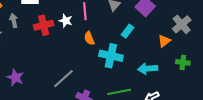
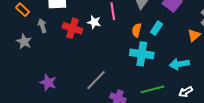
red cross: (44, 25) -> (72, 28), turned 36
orange semicircle: (89, 38) -> (137, 30), moved, turned 40

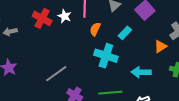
gray arrow: (42, 26) -> (10, 31), moved, turned -96
orange semicircle: (137, 30) -> (95, 29), moved

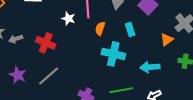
red cross: (42, 18) -> (46, 43), moved
cyan rectangle: (125, 33) -> (130, 29), turned -56
gray line: (56, 74) -> (49, 76), moved

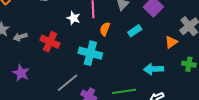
cyan rectangle: (130, 29) -> (135, 31), turned 72
cyan cross: (113, 54) -> (90, 53), moved
gray line: (49, 76) -> (68, 83), moved

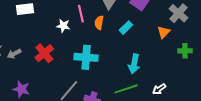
orange semicircle: (105, 29) -> (99, 23), moved
red cross: (50, 42) -> (44, 53), turned 36
cyan arrow: (154, 69) -> (134, 64), moved, turned -66

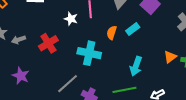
orange semicircle: (99, 23) -> (112, 33), moved
orange triangle: (164, 32) -> (170, 57), moved

